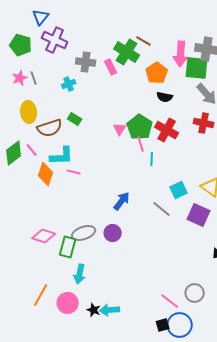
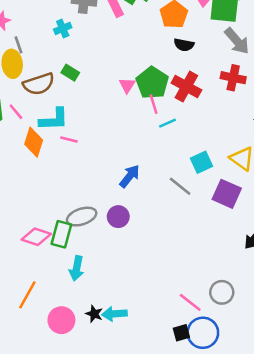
gray line: (34, 78) -> (18, 45), moved
cyan line: (152, 159) -> (167, 123), turned 64
pink diamond: (44, 236) -> (36, 237), moved
pink circle: (68, 303) -> (61, 320), moved

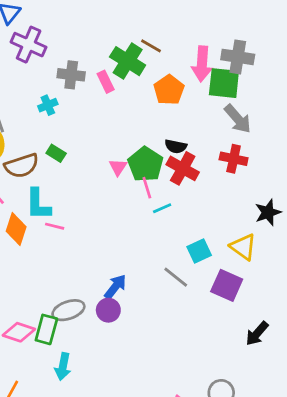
black semicircle: (184, 45) -> (176, 146), moved
cyan L-shape: (54, 119) -> (38, 204), turned 92
blue arrow: (130, 176) -> (115, 287), moved

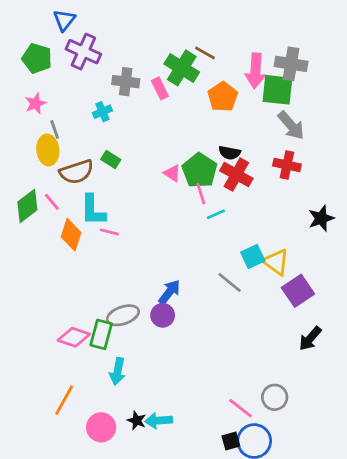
pink triangle: (118, 167) -> (172, 173), turned -30
yellow triangle: (243, 247) -> (276, 262), moved
purple square: (227, 285) -> (298, 291), moved, turned 32

